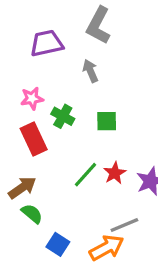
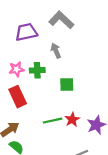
gray L-shape: (98, 25) -> (61, 20), turned 105
green cross: (63, 116) -> (37, 70), moved, turned -32
green line: (86, 175) -> (53, 121), turned 36

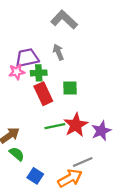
purple trapezoid: (26, 32) -> (27, 58), moved
red rectangle: (18, 97) -> (43, 94), moved
red star: (72, 119) -> (76, 125), size x1.5

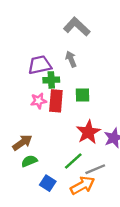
pink star: (17, 72) -> (39, 101), moved
red rectangle: (43, 94) -> (56, 101), turned 30
green line: (55, 126) -> (73, 161), moved, turned -30
green semicircle: (17, 154) -> (29, 161), turned -63

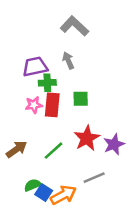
green semicircle: (29, 161) -> (33, 185), moved
green line: (73, 161) -> (53, 151), moved
orange arrow: (83, 185) -> (63, 195), moved

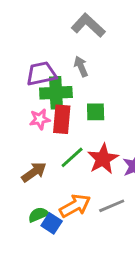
green cross: (47, 83) -> (56, 93), size x1.5
brown arrow: (16, 149) -> (34, 172), moved
green line: (53, 151) -> (72, 157), moved
orange arrow: (63, 195) -> (75, 206), moved

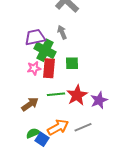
green cross: (56, 93) -> (45, 50), turned 30
green line: (72, 157) -> (56, 94), turned 36

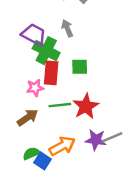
purple trapezoid: (35, 37) -> (34, 34), turned 40
pink star: (34, 68) -> (35, 88), moved
purple star: (99, 100) -> (96, 140), moved, turned 30
gray line: (83, 127) -> (112, 137), moved

